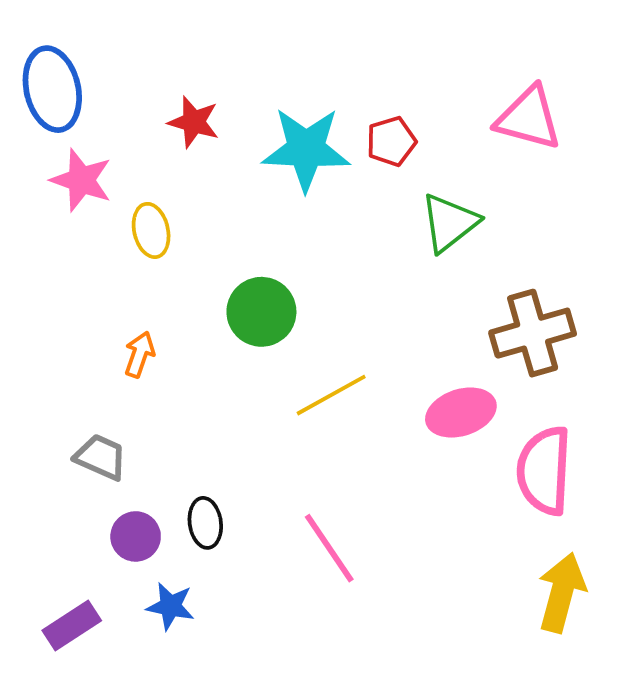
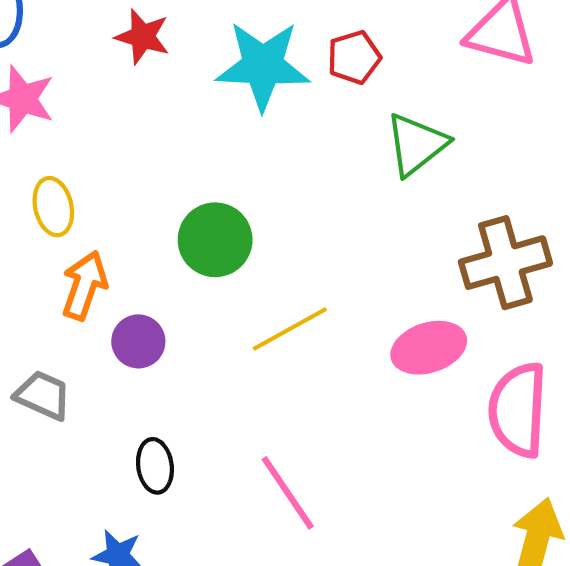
yellow ellipse: (151, 230) -> (53, 207), moved
orange arrow: (139, 354) -> (84, 285), size x1.4
purple circle: (136, 536) -> (138, 341), moved

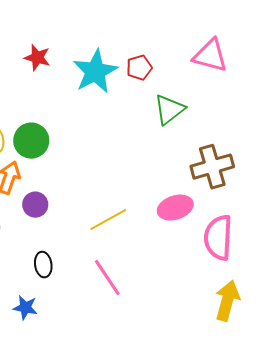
cyan star: (263, 66) -> (95, 72), turned -30
green circle: (215, 240) -> (31, 141), moved
yellow line: (290, 329) -> (108, 220), moved

